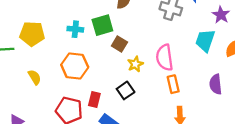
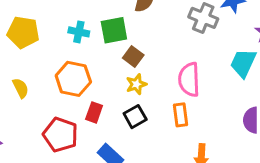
yellow star: (135, 64) -> (136, 84), moved
orange rectangle: (173, 84) -> (181, 115), moved
red rectangle: (94, 100) -> (94, 112), moved

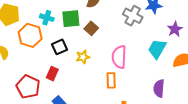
brown square: (133, 56) -> (91, 28), moved
orange hexagon: (73, 79) -> (30, 35), moved
black square: (135, 117) -> (59, 47), moved

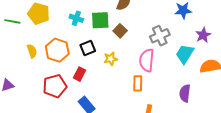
gray cross: (133, 16) -> (160, 36), moved, turned 36
orange hexagon: (30, 35) -> (57, 50), moved
red pentagon: (28, 87) -> (55, 86), turned 30

